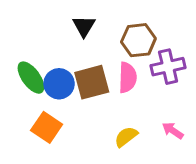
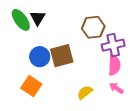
black triangle: (84, 26) -> (38, 18), moved
green ellipse: (31, 78) -> (21, 20), moved
pink semicircle: (128, 78) -> (114, 65), moved

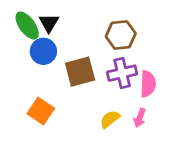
purple cross: (113, 45) -> (122, 73), moved
blue circle: (40, 57) -> (43, 51), moved
pink arrow: (116, 88) -> (140, 118), moved, turned -104

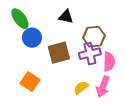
black triangle: (49, 23) -> (66, 17), moved, turned -49
brown hexagon: (121, 35) -> (94, 37), moved
pink arrow: (140, 118) -> (103, 87), size x1.5

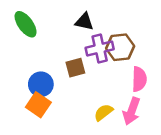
blue circle: (32, 38) -> (41, 84), moved
brown square: (59, 53) -> (75, 68), size x0.7
purple cross: (90, 54) -> (100, 49), moved

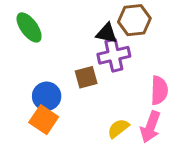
black triangle: (84, 22) -> (107, 33), moved
brown hexagon: (120, 47) -> (134, 20), moved

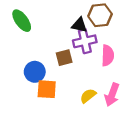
pink semicircle: (159, 90) -> (108, 55), moved
orange square: (44, 120) -> (47, 89), moved, turned -30

